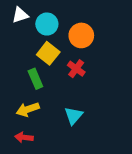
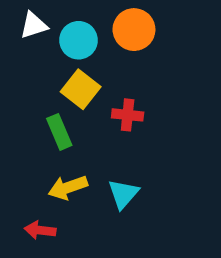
orange circle: (81, 35) -> (134, 30), moved
red cross: (76, 69) -> (128, 115), turned -30
yellow arrow: (28, 109) -> (68, 187), moved

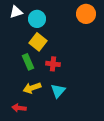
orange circle: (134, 30) -> (86, 14), moved
red cross: (128, 115) -> (53, 64), moved

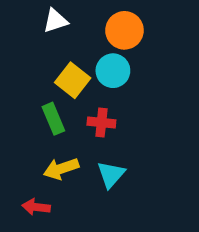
white triangle: (16, 12) -> (55, 21), moved
orange circle: (86, 14) -> (124, 30), moved
cyan circle: (37, 19) -> (113, 71), moved

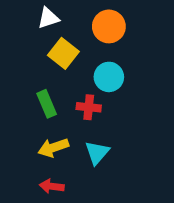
cyan circle: (113, 71) -> (109, 77), moved
yellow square: (73, 80) -> (63, 53), moved
red arrow: (36, 207) -> (52, 186), moved

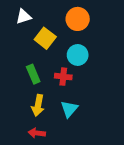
white triangle: (48, 18) -> (24, 17), moved
yellow arrow: (53, 148) -> (38, 105), turned -60

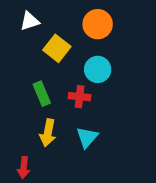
red arrow: (37, 133) -> (24, 168), moved, turned -91

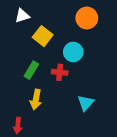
orange circle: (98, 24) -> (87, 18), moved
green rectangle: (42, 94) -> (31, 70), turned 54
cyan triangle: (87, 137) -> (86, 103), moved

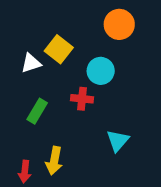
white triangle: (22, 16) -> (31, 63), moved
green rectangle: (31, 70) -> (37, 111), moved
yellow arrow: (36, 100) -> (54, 161), moved

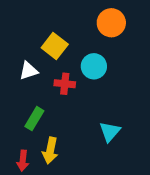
white triangle: (31, 63) -> (29, 71), moved
red cross: (82, 99) -> (65, 84), moved
green rectangle: (37, 111) -> (34, 119), moved

